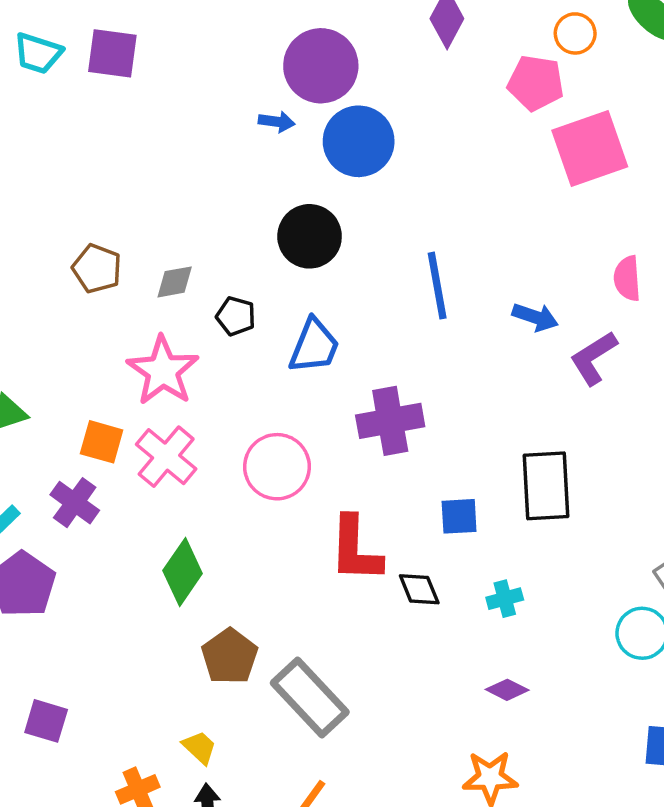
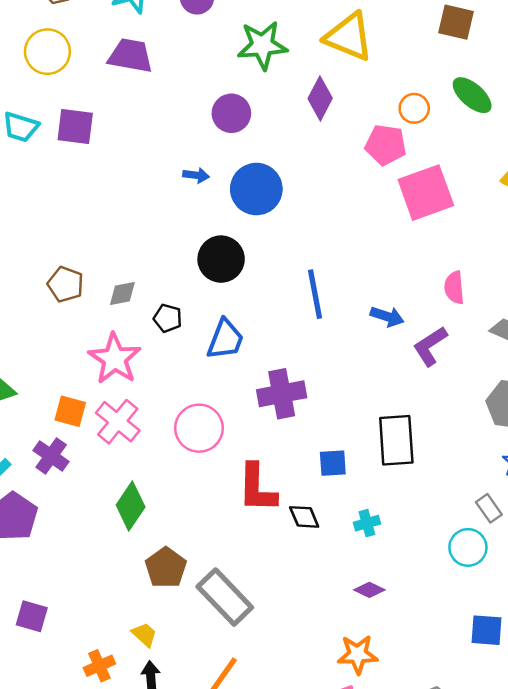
purple circle: (321, 66) -> (231, 113), moved, size x0.7

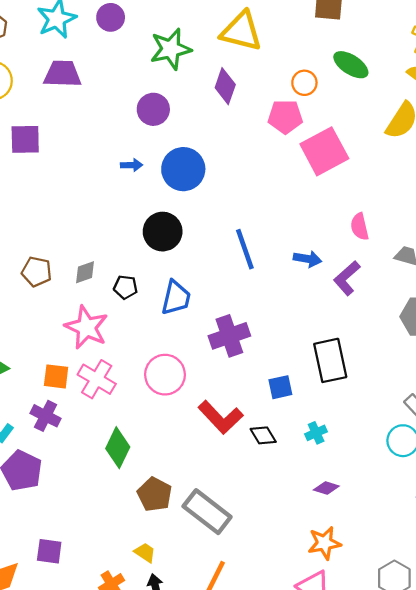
red L-shape: (257, 488) -> (221, 417), turned -36

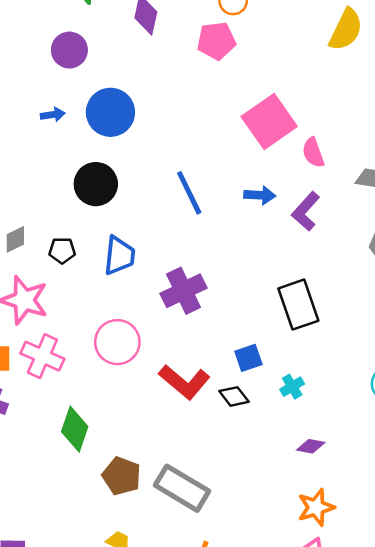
pink square: (324, 151) -> (269, 121), moved
blue square: (280, 387) -> (248, 358), moved

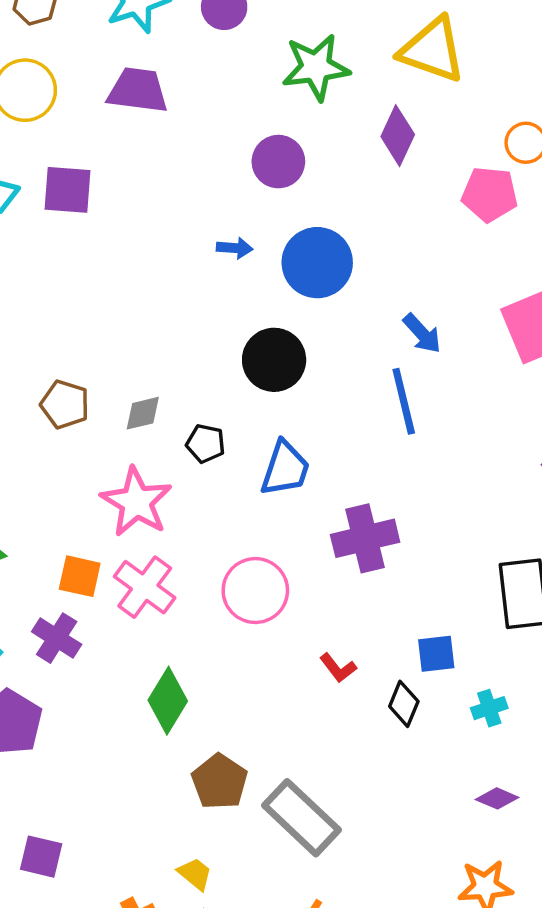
blue arrow: (260, 195) -> (422, 333), moved, turned 32
red L-shape: (184, 382) -> (338, 668), size x0.5
black diamond: (234, 396) -> (404, 704), turned 48

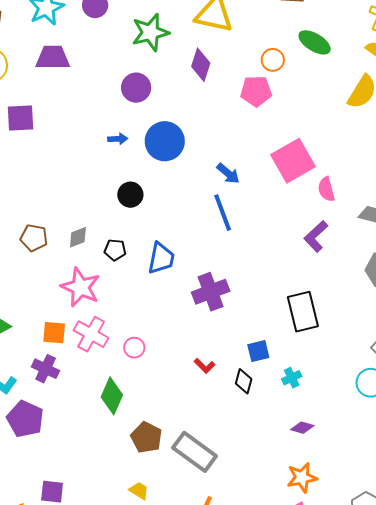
black circle: (274, 360) -> (130, 195), moved, size x0.7
pink circle: (255, 591) -> (134, 348), moved, size x0.6

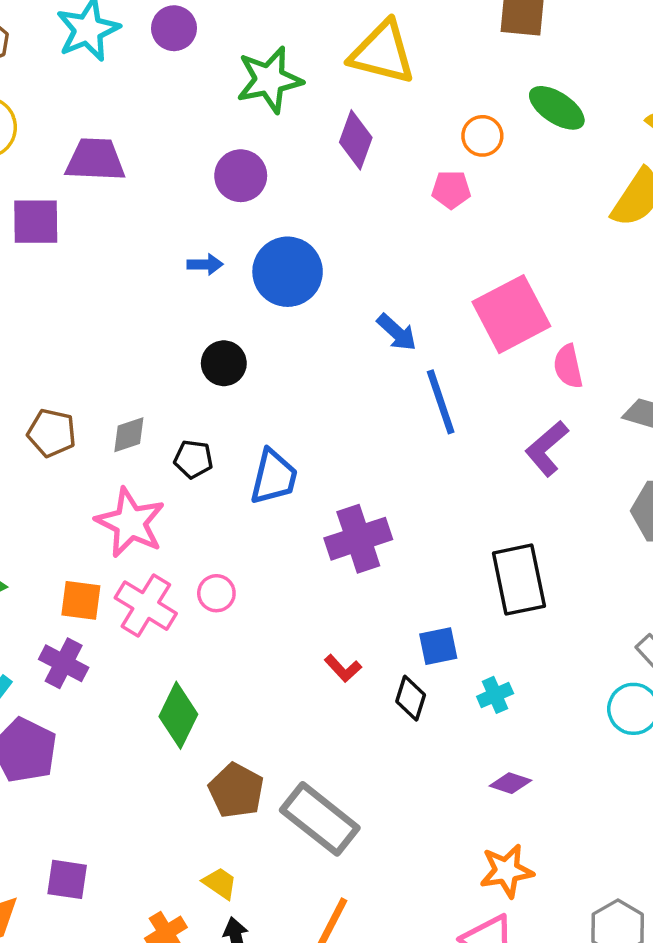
purple trapezoid: (53, 58) -> (95, 160), moved
pink pentagon: (256, 91) -> (451, 190), size x0.7
blue line: (223, 213) -> (441, 402), moved
pink circle: (134, 348) -> (216, 593), moved

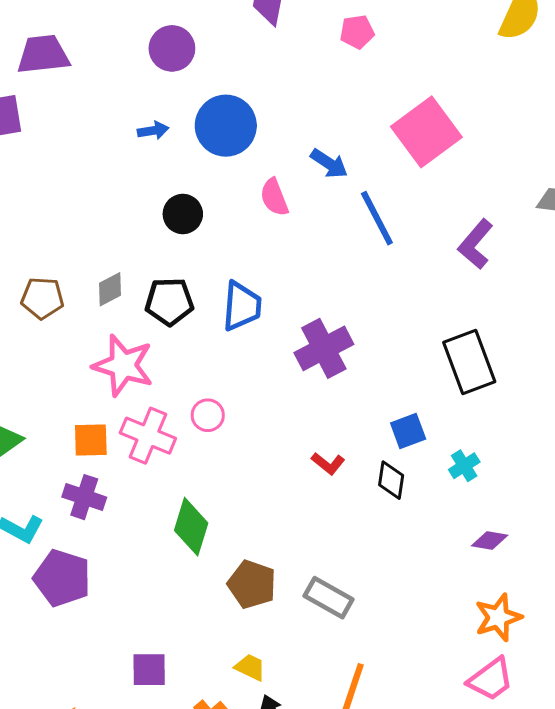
pink semicircle: (568, 366) -> (274, 197), moved
black pentagon: (193, 459) -> (169, 302), size x1.4
gray rectangle: (320, 819) -> (329, 598), size x0.7
purple square: (67, 879) -> (149, 670), moved

